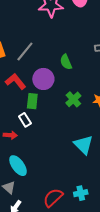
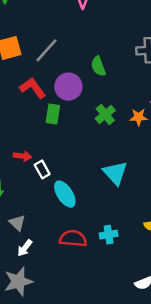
white rectangle: (25, 120) -> (42, 169), moved
cyan ellipse: (18, 166) -> (65, 194), moved
red semicircle: (53, 198) -> (73, 238), turned 45

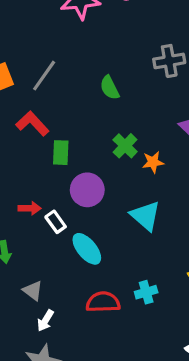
purple circle: (68, 87) -> (87, 190), moved
orange star: (139, 117) -> (153, 162), moved

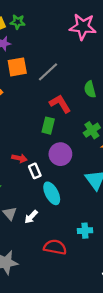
red L-shape: (32, 124) -> (60, 104), moved
red semicircle: (103, 302) -> (55, 247), moved
white arrow: (45, 321) -> (31, 217), moved

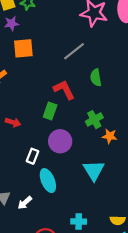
gray line: (48, 72) -> (74, 51), moved
red arrow: (19, 158) -> (13, 122), moved
white rectangle: (35, 171) -> (33, 156), turned 40

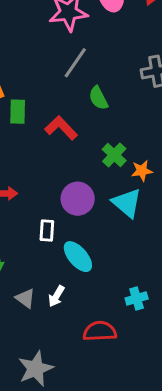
gray line: (74, 51) -> (75, 63), moved
green rectangle: (50, 111) -> (18, 112), moved
cyan triangle: (94, 170) -> (127, 203), moved

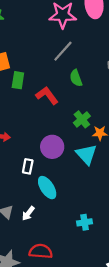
red semicircle: (100, 331) -> (41, 251), moved

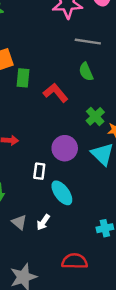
gray line: (63, 51) -> (88, 42), moved, turned 60
red semicircle: (41, 251) -> (75, 261), moved

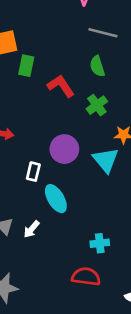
green cross: (95, 116) -> (97, 105), moved
red semicircle: (75, 261) -> (86, 277), moved

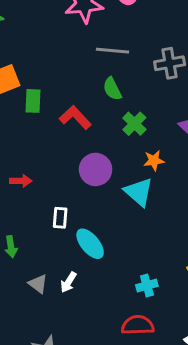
green cross: (97, 105) -> (134, 124), moved
purple circle: (64, 149) -> (96, 169), moved

